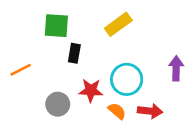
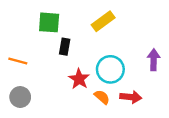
orange line: (21, 70) -> (18, 61), turned 42
red star: (91, 90) -> (79, 79), turned 30
gray circle: (58, 104) -> (20, 97), moved

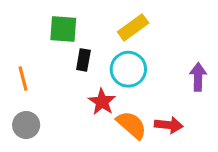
orange line: (18, 61) -> (23, 79), turned 60
cyan circle: (110, 69) -> (128, 69), moved
orange semicircle: (102, 97) -> (131, 125), size x1.5

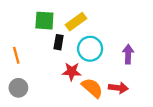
yellow rectangle: (133, 27) -> (76, 22), moved
purple arrow: (198, 77) -> (128, 54), moved
red star: (102, 102) -> (72, 72), turned -30

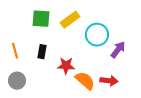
black rectangle: (59, 42) -> (42, 52), moved
cyan circle: (90, 49) -> (97, 35), moved
purple arrow: (128, 54) -> (118, 50), turned 36

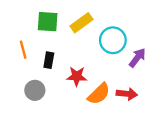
orange line: (15, 51) -> (23, 50), moved
gray circle: (17, 81) -> (35, 90), moved
orange semicircle: (85, 81) -> (99, 94), turned 95

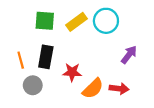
cyan circle: (113, 40) -> (106, 21), moved
orange line: (23, 50) -> (21, 60), moved
black rectangle: (49, 60) -> (46, 57), size x1.5

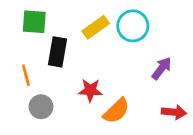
green square: (45, 21) -> (34, 22), moved
black rectangle: (46, 57) -> (57, 52), moved
red arrow: (119, 89) -> (174, 112), moved

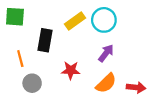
green square: (34, 22) -> (15, 17), moved
purple arrow: (162, 68) -> (106, 53), moved
orange semicircle: (116, 111) -> (106, 83), moved

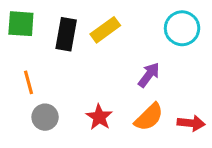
cyan circle: (104, 20) -> (182, 28), moved
black rectangle: (45, 40) -> (66, 34), moved
red star: (71, 70) -> (99, 117), moved, turned 30

